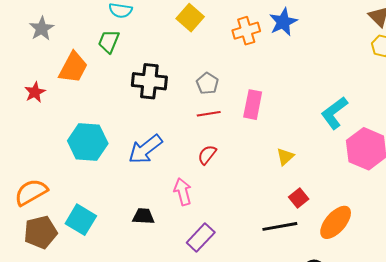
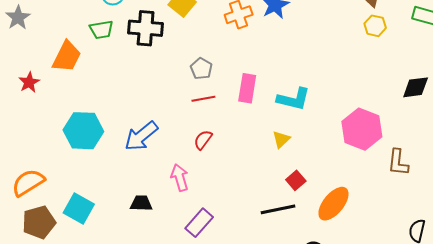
gray star: (42, 28) -> (18, 18), moved
green trapezoid: (109, 42) -> (101, 30), turned -120
black cross: (149, 81) -> (146, 28), moved
cyan L-shape: (334, 113) -> (294, 99), moved, turned -128

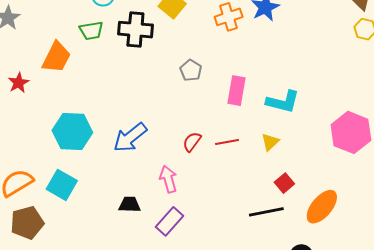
red line: (203, 99) -> (227, 142), moved
cyan square: (79, 209) -> (62, 185), moved
purple rectangle: (199, 223) -> (169, 221), moved

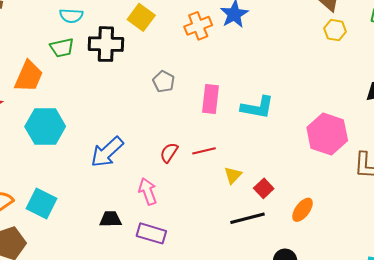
cyan hexagon: (72, 132) -> (45, 127), moved
yellow triangle: (270, 142) -> (233, 175), moved
orange ellipse: (322, 207) -> (303, 210), size x0.7
purple rectangle: (169, 221) -> (151, 233), turned 68

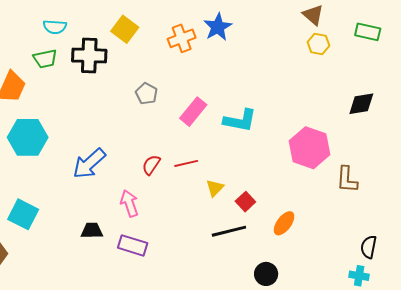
pink rectangle: (210, 99) -> (193, 112), turned 32

